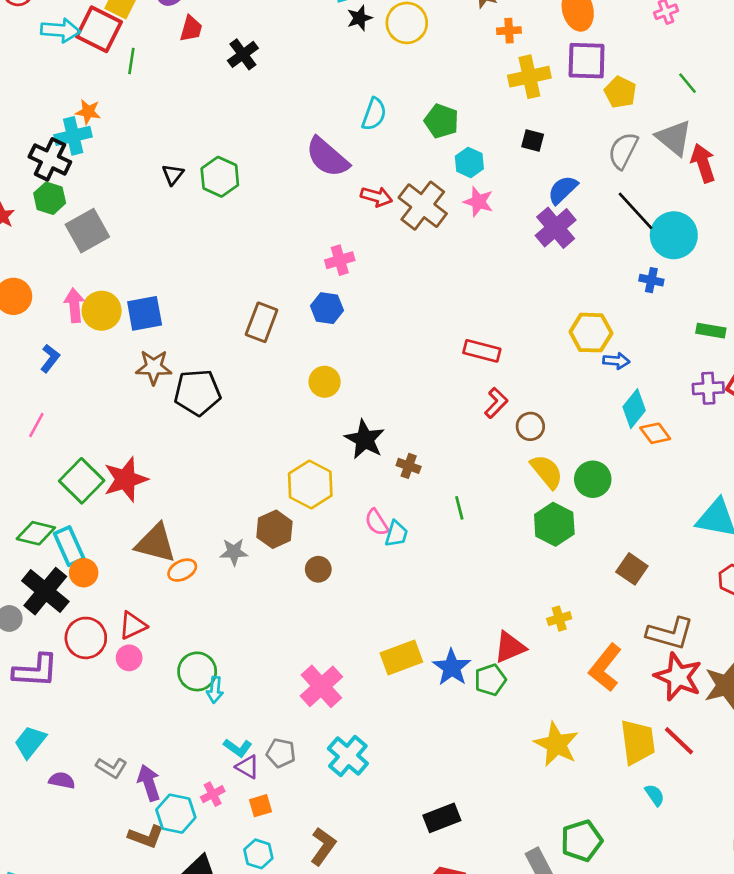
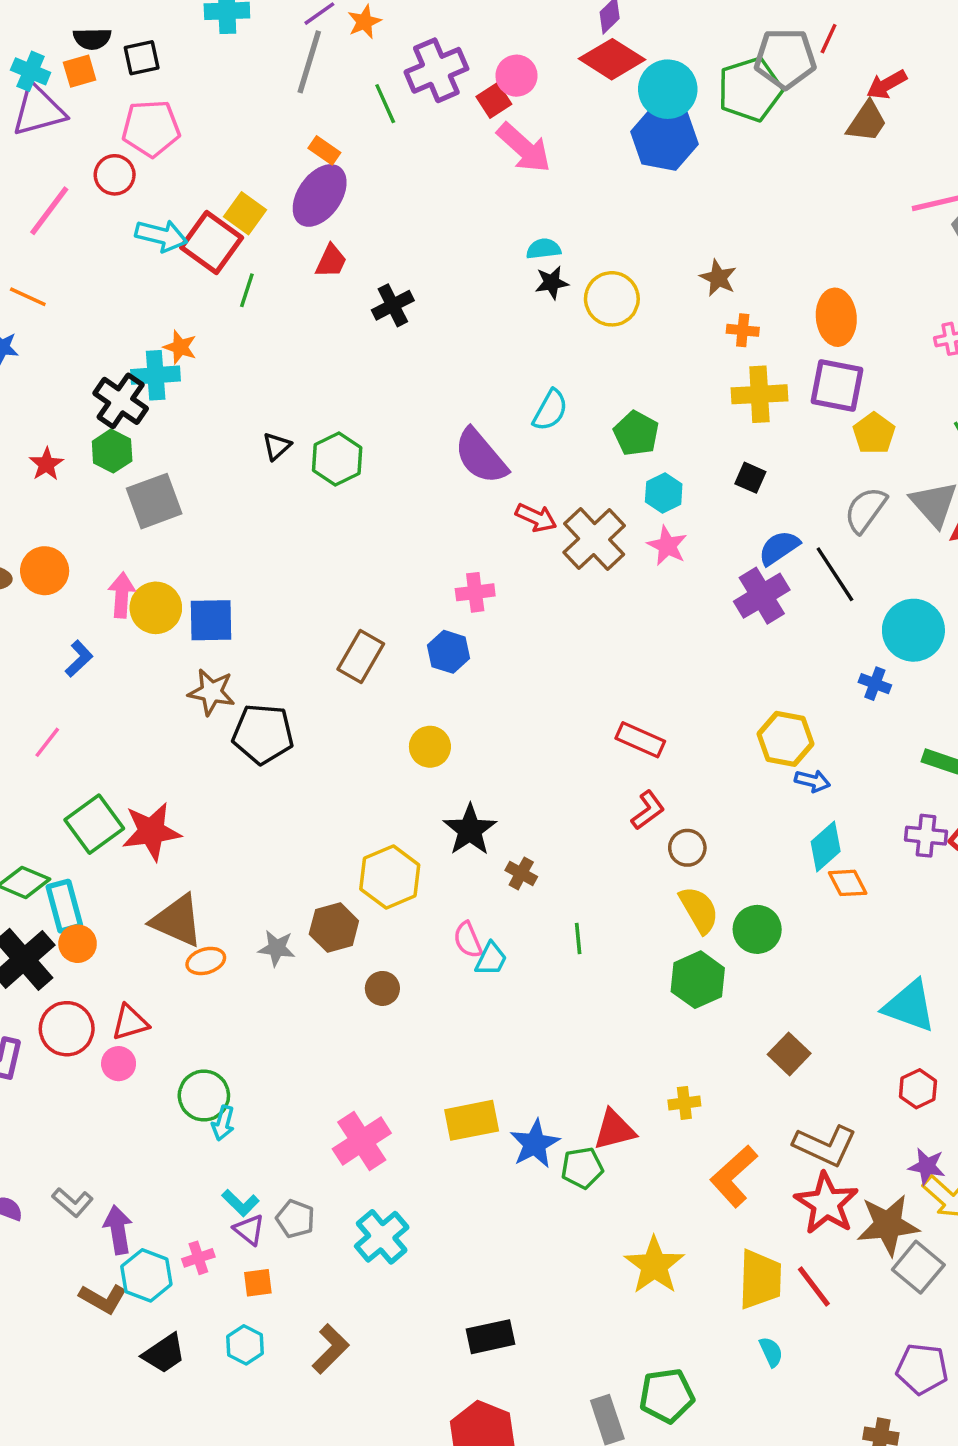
black line: (635, 211) -> (835, 574), moved

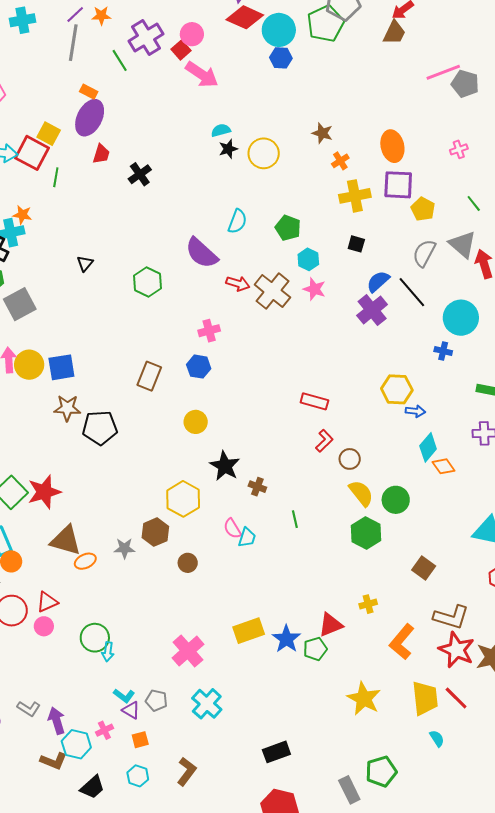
orange star: (364, 22) -> (101, 16), turned 30
blue hexagon: (665, 138) -> (281, 58), size x0.6
orange cross: (743, 330) -> (340, 161), turned -30
green hexagon: (337, 459) -> (148, 282), moved

